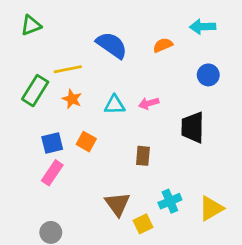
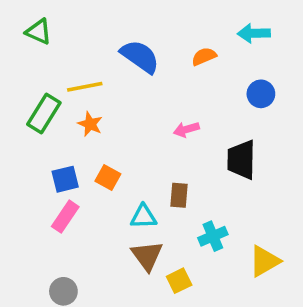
green triangle: (31, 25) -> (39, 32), turned 45
cyan triangle: (115, 105) -> (143, 217), moved
cyan cross: (170, 201) -> (213, 236), moved

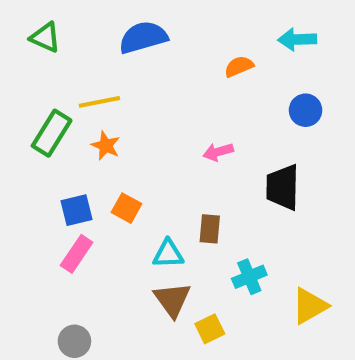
blue semicircle: (140, 56) -> (143, 37), moved, turned -51

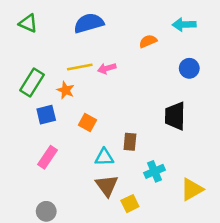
yellow line: (99, 102) -> (80, 67), moved
pink arrow: (218, 152) -> (107, 68), moved
orange square: (127, 208) -> (87, 122), moved
blue square: (77, 210) -> (46, 115), moved

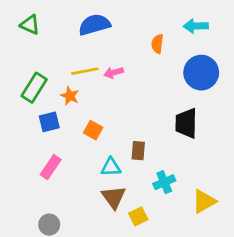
orange semicircle: (148, 41) -> (157, 44), turned -60
blue circle: (189, 68) -> (201, 73), size x1.6

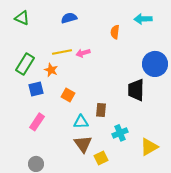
blue semicircle: (94, 25) -> (69, 18), size x0.7
blue circle: (201, 73) -> (155, 64), moved

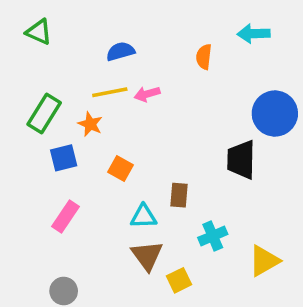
blue semicircle: (69, 18) -> (120, 51), moved

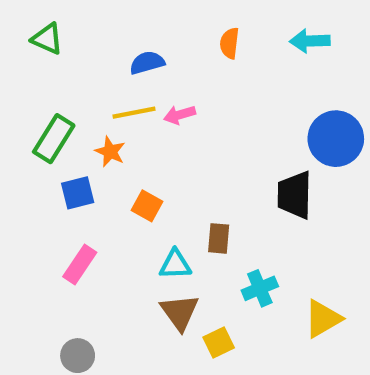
orange semicircle: (204, 57) -> (229, 43), moved

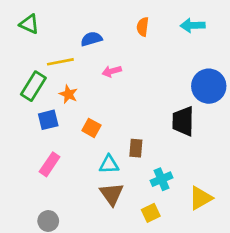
yellow line: (134, 113) -> (60, 62), moved
yellow square: (219, 343) -> (151, 213), moved

